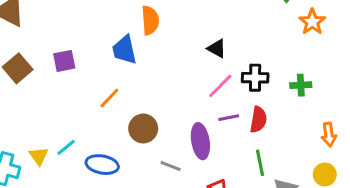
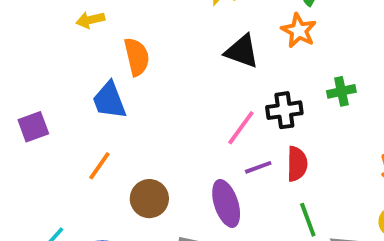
orange star: (312, 22) -> (299, 31), moved
black triangle: (217, 48) -> (242, 51), moved, size x1.4
green cross: (301, 85) -> (341, 91), moved

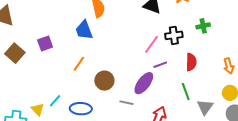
red semicircle: (297, 164) -> (191, 62), moved
purple ellipse: (226, 203) -> (144, 83), turned 55

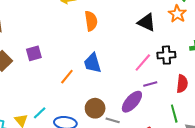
blue trapezoid: (84, 30) -> (93, 63), moved
brown circle: (104, 81) -> (95, 108), moved

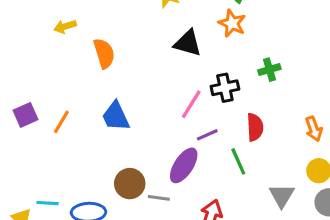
orange line: (67, 77) -> (61, 122), moved
cyan line: (40, 113) -> (48, 203), turned 56
green line: (174, 114) -> (238, 161), moved

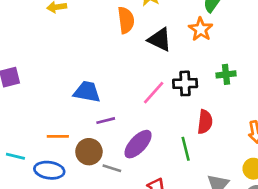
orange semicircle: (104, 53) -> (126, 20), moved
blue trapezoid: (116, 116) -> (87, 92), turned 116
orange line: (61, 122) -> (58, 136), moved, turned 50
purple line: (207, 135) -> (106, 121), moved

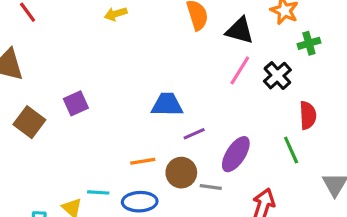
green cross: (226, 74) -> (309, 43), moved
black cross: (185, 83) -> (277, 76), turned -30
pink line: (154, 93) -> (240, 70), moved

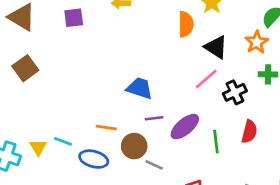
purple square: (76, 103) -> (74, 18), moved
green line: (291, 150) -> (216, 142), moved
purple ellipse: (236, 154) -> (185, 127), moved

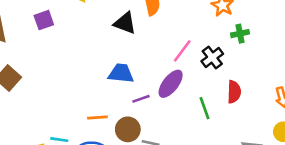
black triangle: (216, 47) -> (125, 23), moved
purple ellipse: (185, 127) -> (171, 84), moved

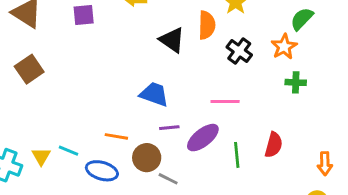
pink line: (182, 51) -> (225, 102), moved, turned 40
black cross: (212, 58) -> (239, 51), moved, turned -30
purple ellipse: (171, 84) -> (203, 138), moved

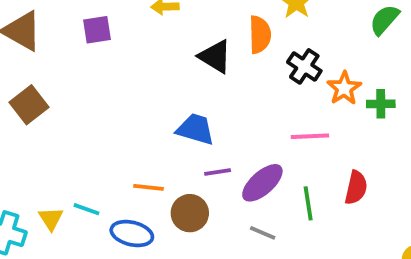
orange star: (284, 47) -> (344, 88), moved
pink line: (225, 102) -> (310, 136), moved
gray line: (168, 179) -> (263, 233), moved

